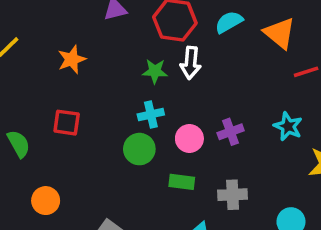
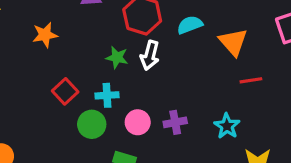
red square: (67, 123) -> (65, 91), moved, turned 30

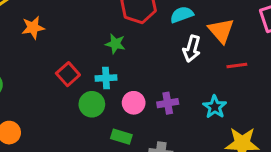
orange star: (45, 35) -> (33, 28), moved
white arrow: (150, 55) -> (192, 49), moved

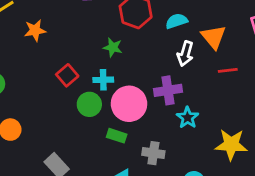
pink circle: (134, 103) -> (129, 104), size x1.6
purple cross: (168, 103) -> (168, 90), moved, size x1.4
cyan star: (215, 107) -> (188, 118), moved

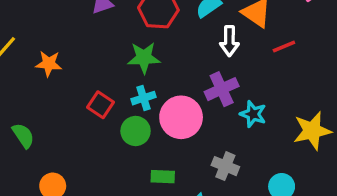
orange star: (35, 30) -> (49, 64), turned 30
green star: (113, 47) -> (144, 58), size x1.4
green rectangle: (117, 136) -> (163, 177), moved
gray cross: (153, 153) -> (225, 166), turned 30

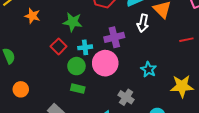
red line: (284, 47) -> (186, 40), moved
green star: (144, 58) -> (73, 22), moved
purple cross: (222, 89) -> (114, 37), moved
green rectangle: (163, 177) -> (78, 89), moved

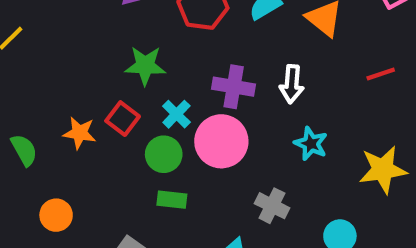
orange star: (32, 16) -> (80, 133), moved
white arrow: (143, 23) -> (292, 84), moved
purple cross: (114, 37) -> (234, 87), turned 30
cyan cross: (85, 47) -> (176, 114), turned -32

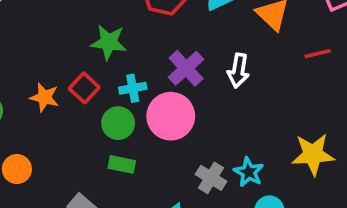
red line: (381, 74) -> (318, 54), moved
purple cross: (234, 87) -> (186, 68), turned 33
cyan cross: (176, 114) -> (133, 88), turned 30
cyan star: (311, 144) -> (249, 172), moved

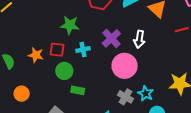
red square: (84, 88) -> (57, 50), turned -35
pink circle: (171, 116) -> (125, 66), moved
green circle: (118, 123) -> (64, 71), moved

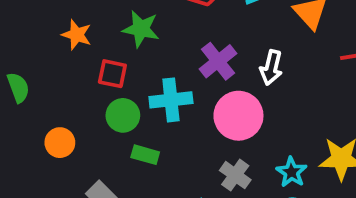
cyan cross: (83, 50) -> (171, 100), moved, size x1.5
orange star: (36, 55) -> (77, 35), moved
cyan star: (146, 93) -> (291, 172), moved
orange circle: (22, 94) -> (60, 143), moved

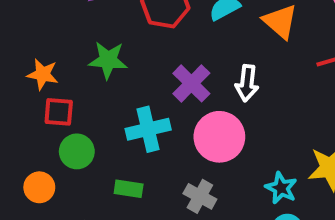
red square: (112, 74) -> (59, 112), moved
green circle: (123, 115) -> (77, 151), moved
gray cross: (235, 175) -> (200, 196), moved

